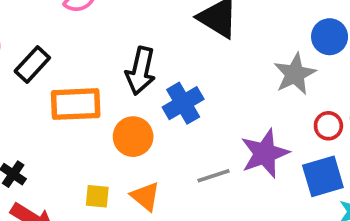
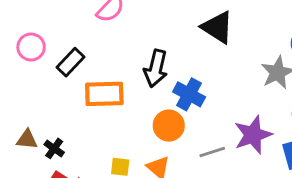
blue cross: (183, 103) -> (189, 94), turned -32
orange circle: (133, 137) -> (169, 126), moved

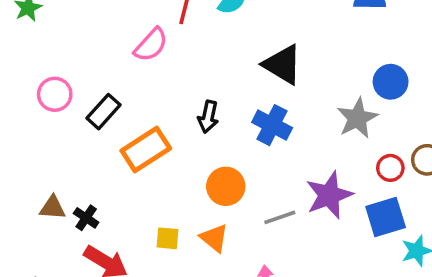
black arrow: (156, 68) -> (208, 117), size x0.7
orange rectangle: (104, 94) -> (146, 149), turned -30
blue cross: (189, 94) -> (272, 125), moved

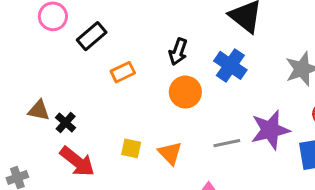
orange rectangle: (146, 149) -> (123, 72), size x0.6
orange circle: (226, 186) -> (185, 92), moved

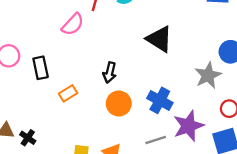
black rectangle: (92, 36) -> (41, 68), turned -55
blue cross: (230, 65) -> (160, 100), moved

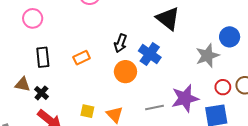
black rectangle: (41, 68) -> (43, 57), moved
blue cross: (160, 100) -> (150, 54), moved

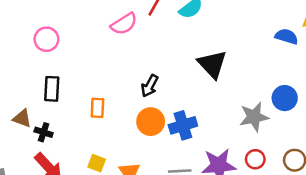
blue cross: (150, 54) -> (183, 125), moved, turned 30
orange rectangle: (82, 58) -> (97, 108), moved, turned -70
red circle: (223, 87) -> (255, 159), moved
black cross: (41, 93) -> (44, 132), turned -32

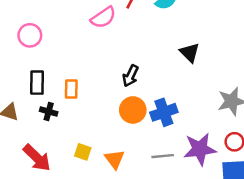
black triangle: (212, 64) -> (190, 53), size x0.7
orange rectangle: (97, 108) -> (71, 89), moved
black cross: (44, 132) -> (49, 112), moved

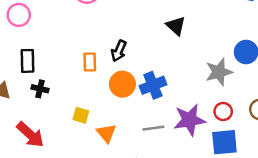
orange rectangle: (71, 89) -> (90, 62), moved
yellow square: (83, 152) -> (81, 115), moved

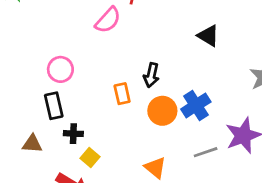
pink circle: (19, 15) -> (60, 69), moved
yellow square: (81, 115) -> (90, 158), moved, turned 35

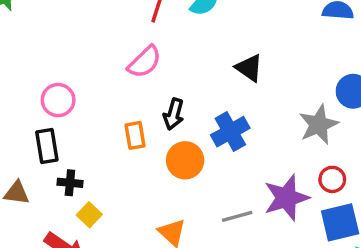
pink semicircle: (108, 20) -> (144, 62), moved
blue cross: (196, 105) -> (230, 132), moved

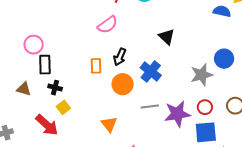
pink circle: (58, 100) -> (34, 45), moved
blue cross: (230, 132) -> (151, 71), turned -30
gray line: (237, 216) -> (150, 107), moved

